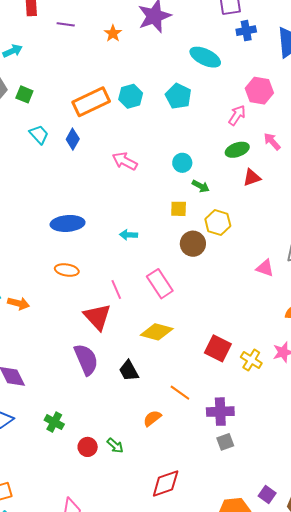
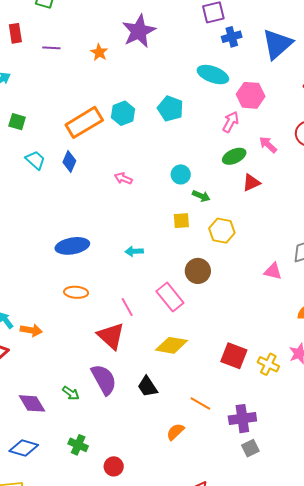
cyan ellipse: (205, 57) -> (213, 75), moved
pink arrow: (125, 161) -> (123, 178), size x0.7
brown circle: (193, 244) -> (198, 271), moved
green arrow: (115, 446) -> (71, 393), moved

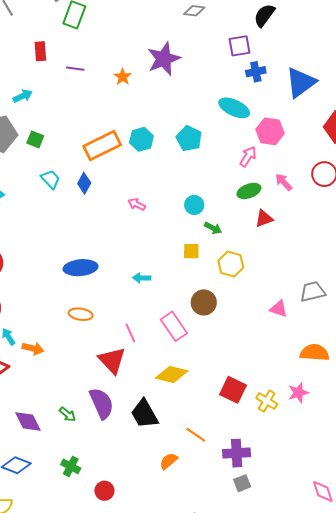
black trapezoid: (147, 387) -> (144, 414), size x1.4

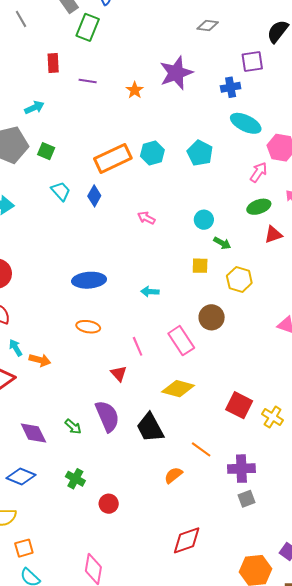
blue cross: (256, 72) -> (231, 87), moved
red triangle: (112, 360) -> (119, 374), size x0.6

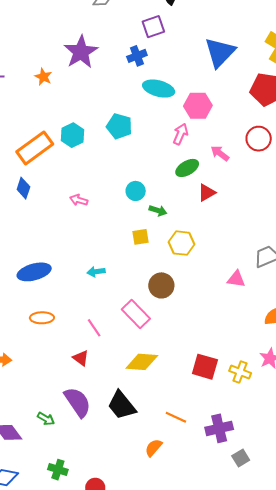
gray square: (246, 499) -> (241, 458), moved

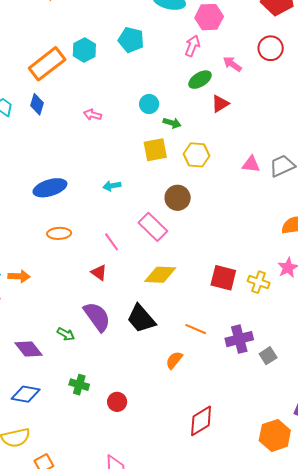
yellow square: (140, 237) -> (155, 150), size x1.4
pink triangle: (236, 279) -> (251, 164), moved
gray square: (241, 458) -> (268, 356), moved

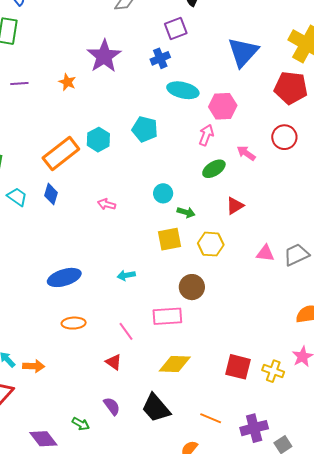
red triangle: (220, 104) -> (235, 206), moved
pink rectangle: (153, 227) -> (167, 316), turned -48
purple semicircle: (97, 317) -> (112, 406), size x0.6

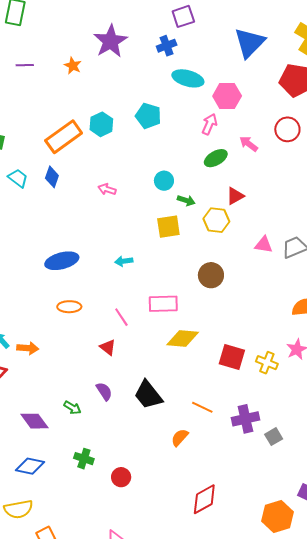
yellow hexagon: (211, 244) -> (216, 220), moved
brown circle: (192, 287) -> (211, 275), moved
yellow diamond: (175, 364) -> (183, 338), moved

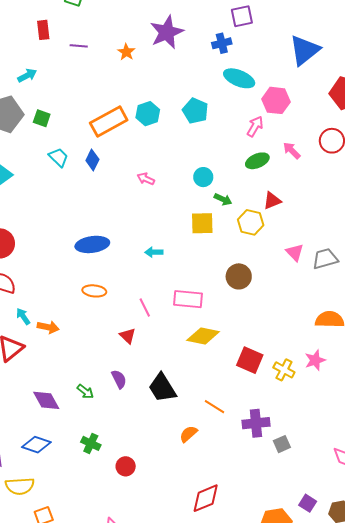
pink triangle: (264, 245) -> (295, 252), turned 30

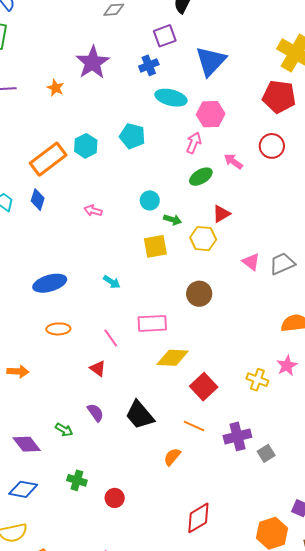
blue triangle: (305, 50) -> (211, 61), moved
cyan arrow: (154, 252) -> (112, 282), turned -138
red square: (250, 360) -> (204, 387), moved, turned 32

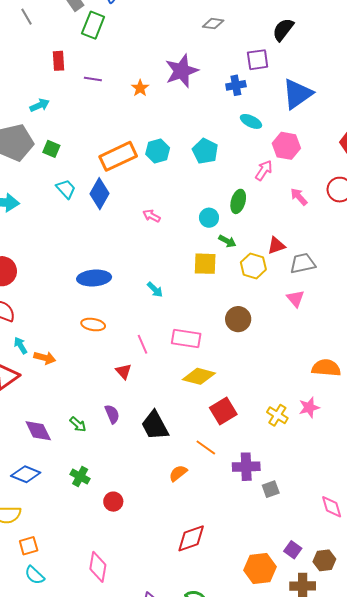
cyan ellipse: (171, 98) -> (251, 121), size x0.7
green ellipse: (201, 177) -> (238, 201), moved, turned -55
blue diamond: (38, 200) -> (99, 194), size x1.4
gray trapezoid: (282, 264) -> (303, 263), moved

